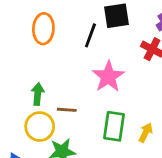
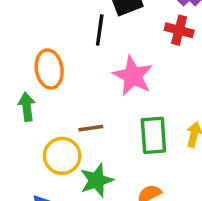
orange ellipse: (43, 29) -> (49, 69), moved
green arrow: (38, 94) -> (27, 107), moved

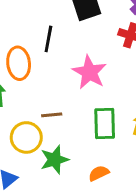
black line: (100, 30) -> (48, 39), moved

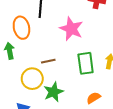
orange semicircle: (99, 173) -> (94, 98), moved

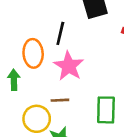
pink star: (71, 29) -> (69, 66), moved

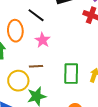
black line: (60, 33) -> (36, 15), turned -66
pink star: (69, 66) -> (43, 40), size x0.7

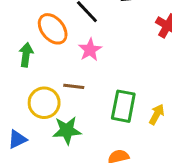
orange ellipse: (15, 31) -> (53, 29), turned -45

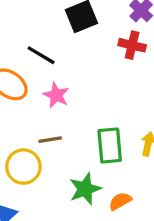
green star: (67, 130) -> (85, 189), moved

